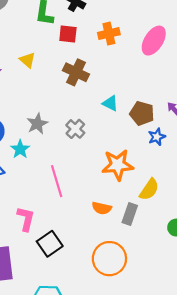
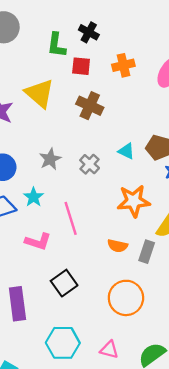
yellow triangle: (28, 60) -> (39, 93), size x1.8
cyan triangle: (110, 103) -> (126, 151), moved
cyan star: (20, 149) -> (34, 197), moved
pink L-shape: (26, 219) -> (38, 241), moved, turned 95

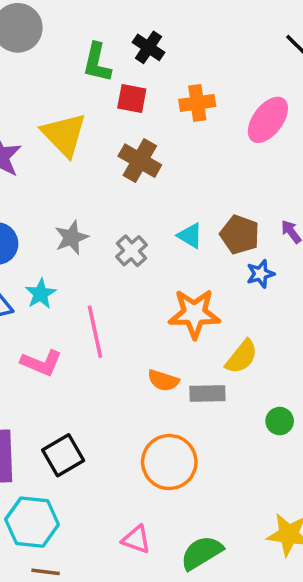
gray rectangle: (147, 252) -> (207, 393), turned 65
black square: (64, 283) -> (63, 455), moved
cyan hexagon: (63, 343) -> (32, 522), moved

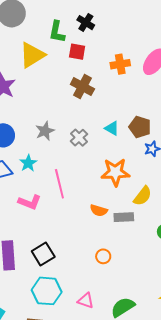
orange cross: (197, 103) -> (120, 64), moved
yellow triangle: (64, 135) -> (32, 55), moved, turned 44
orange circle: (169, 462) -> (103, 256), size x0.5
cyan hexagon: (32, 522) -> (47, 291), moved

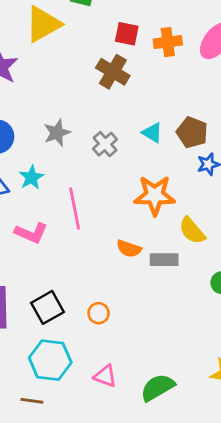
red square: (77, 52) -> (127, 34), moved
yellow semicircle: (143, 196) -> (192, 231), turned 100
orange circle: (103, 256) -> (99, 313), moved

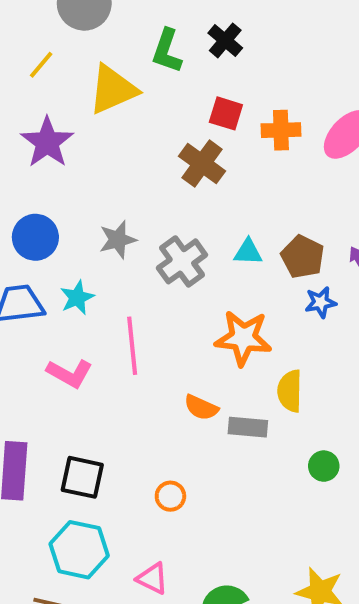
cyan triangle: (152, 133) -> (248, 252), turned -35
gray cross: (105, 144) -> (182, 261), size x1.4
yellow semicircle: (192, 231) -> (290, 391), turned 36
black square: (48, 307) -> (82, 477), turned 36
orange circle: (99, 313) -> (170, 496), moved

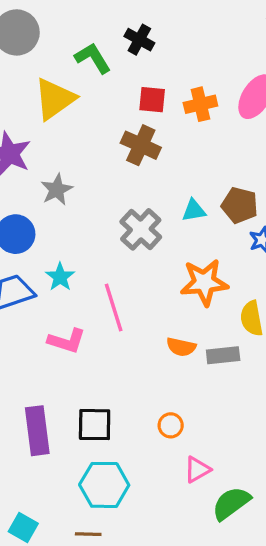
green L-shape: (167, 51) -> (93, 58), turned 141
gray star: (118, 240) -> (57, 190), moved
pink triangle: (152, 578) -> (197, 470), moved, turned -44

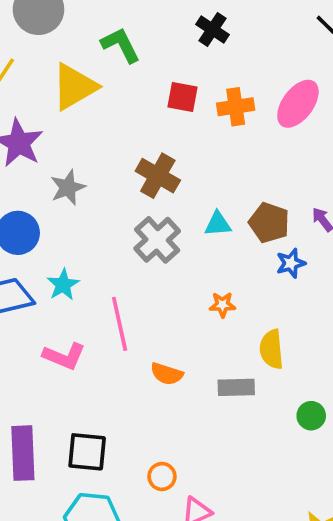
black cross: (139, 40) -> (213, 29), moved
brown cross: (141, 145) -> (158, 176), moved
orange star: (204, 282) -> (222, 305), size x0.5
orange semicircle: (181, 347) -> (167, 374), moved
orange circle: (171, 425) -> (162, 476), moved

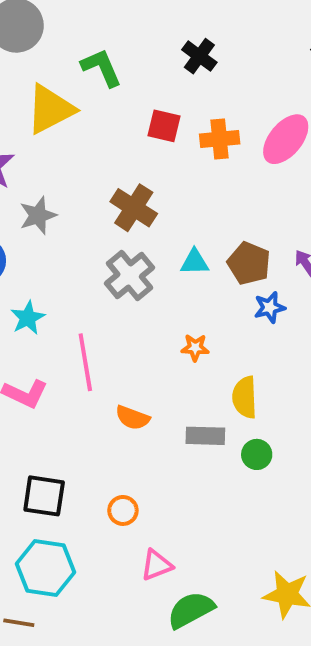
green circle: (311, 416) -> (257, 454), moved
orange circle: (162, 476) -> (123, 510), moved

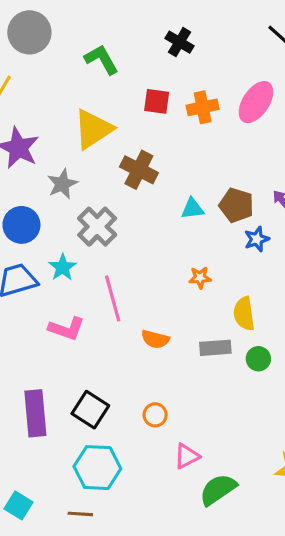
yellow triangle: (50, 109) -> (93, 129), moved
gray cross: (130, 276) -> (97, 227), moved
black square: (44, 496) -> (90, 410), turned 30

